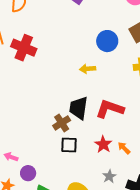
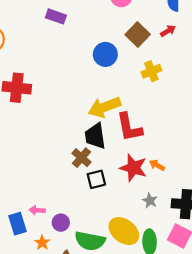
yellow arrow: (88, 69) -> (104, 107), moved, size x1.8
red L-shape: (110, 109) -> (129, 127), turned -104
red star: (103, 144) -> (133, 168), size x1.4

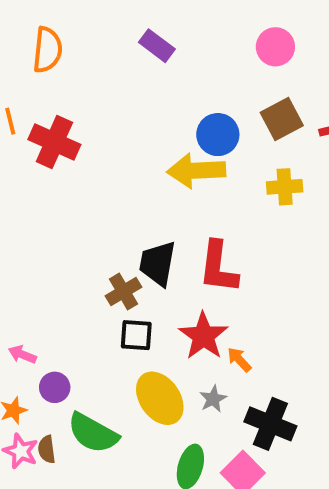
yellow arrow: (104, 107) -> (196, 171), moved
orange arrow: (157, 165) -> (239, 360), moved
yellow ellipse: (124, 231) -> (160, 398), moved

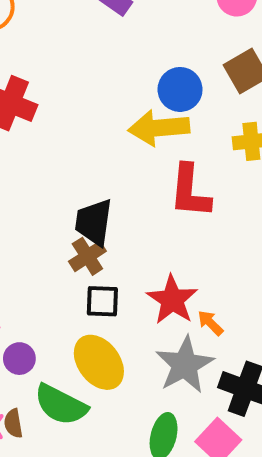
black trapezoid: (158, 263) -> (94, 222), moved
red L-shape: (218, 267) -> (190, 191), moved
yellow ellipse: (160, 398) -> (99, 362), moved
gray star: (213, 399) -> (185, 365), size x2.0

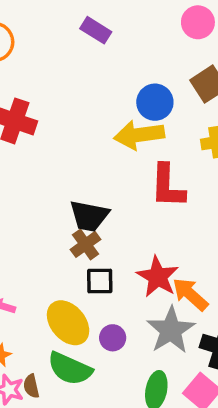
black trapezoid: (94, 222) -> (89, 216), turned -84
orange arrow: (210, 323) -> (190, 294), size x1.6
purple circle: (19, 359) -> (113, 338), moved
yellow ellipse: (99, 362) -> (68, 323), moved

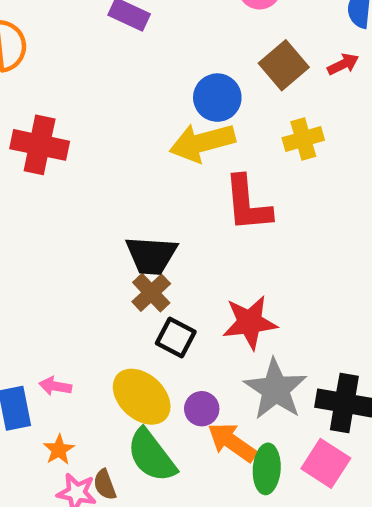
red star: (158, 277) -> (250, 322), turned -30
black square: (100, 281) -> (176, 338), turned 36
orange arrow: (190, 294) -> (232, 442), moved
green semicircle: (70, 369) -> (152, 456), turned 36

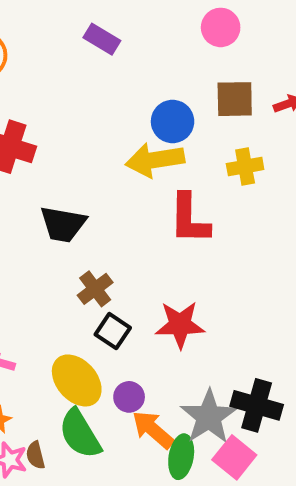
brown square: (284, 65) -> (235, 99), turned 33
black trapezoid: (151, 255) -> (63, 224), moved
gray star: (275, 389) -> (209, 417), moved

